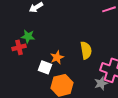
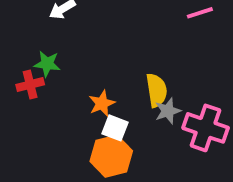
white square: (45, 67) -> (115, 128), moved
gray star: (101, 83) -> (168, 111), moved

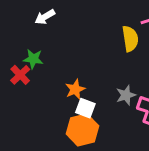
red cross: (30, 85) -> (20, 75), turned -30
yellow semicircle: (156, 90) -> (130, 39), moved

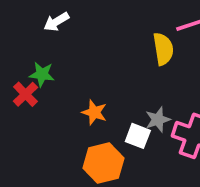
orange star: (75, 89) -> (94, 112), turned -30
white square: (85, 108) -> (138, 136), moved

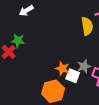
orange star: (94, 112) -> (62, 68), moved

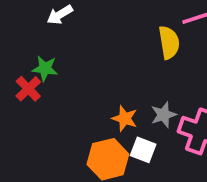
white square: (73, 76) -> (143, 150), moved

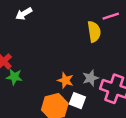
green star: (45, 68) -> (14, 77), moved

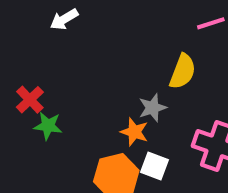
yellow semicircle: (94, 32) -> (183, 72), moved, turned 30
gray star: (90, 78) -> (152, 108), moved

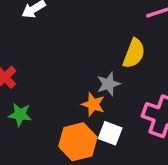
green star: (48, 126) -> (20, 115), moved

